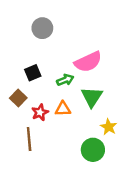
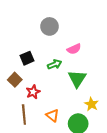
gray circle: (42, 28) -> (49, 26), moved
pink semicircle: (88, 62) -> (74, 49), size x0.6
orange triangle: (63, 109) -> (53, 115), moved, turned 40

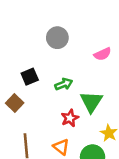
pink semicircle: (74, 49) -> (103, 54), moved
red star: (33, 92) -> (70, 118), moved

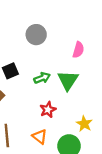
pink semicircle: (103, 54) -> (78, 50), turned -49
green triangle: (91, 102) -> (68, 80), moved

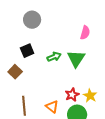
gray circle: (36, 35) -> (32, 20), moved
red star: (48, 110) -> (72, 95), moved

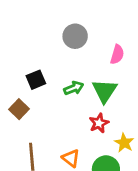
gray circle: (32, 20) -> (75, 36), moved
red star: (72, 95) -> (99, 123), moved

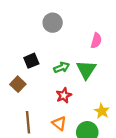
gray circle: (75, 36) -> (53, 23), moved
red star: (99, 123) -> (64, 95), moved

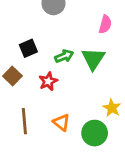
red star: (64, 95) -> (48, 81), moved

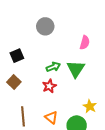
black square: (28, 48) -> (17, 56), moved
red star: (48, 81) -> (49, 86), moved

